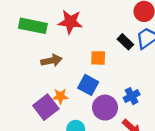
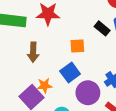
brown arrow: (51, 61) -> (33, 52), turned 108
blue square: (88, 85) -> (70, 73), turned 30

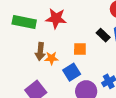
orange star: (45, 86) -> (51, 58), moved

